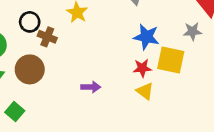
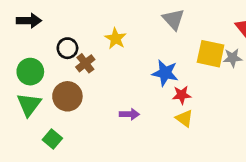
brown cross: (47, 37) -> (85, 63), turned 30
blue star: (146, 37) -> (165, 73), moved
yellow square: (171, 60) -> (211, 54), moved

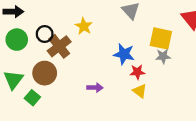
gray star: (233, 58) -> (163, 56), moved
brown cross: (85, 63) -> (59, 46), size x1.5
green circle: (30, 72) -> (17, 40), moved
green square: (52, 139) -> (32, 98), moved

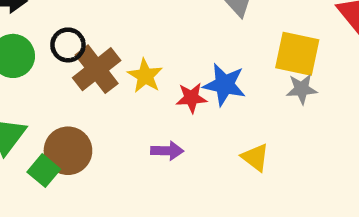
yellow star: (84, 26) -> (145, 76), moved
red star: (137, 72) -> (191, 98), moved
brown circle: (45, 73) -> (68, 151), moved

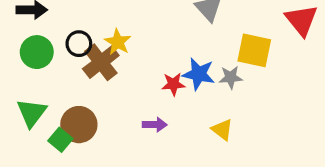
yellow star: (145, 76) -> (118, 42), moved
gray star: (302, 89) -> (231, 77), moved

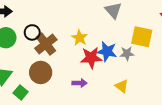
yellow star: (118, 42) -> (80, 38), moved
red star: (173, 84) -> (91, 58), size x1.5
brown circle: (79, 125) -> (41, 72), moved

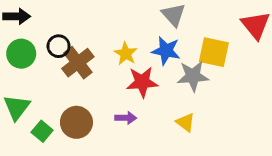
blue star: (107, 51) -> (166, 51), moved
gray star: (127, 54) -> (193, 76), size x1.5
brown circle: (41, 72) -> (76, 122), moved

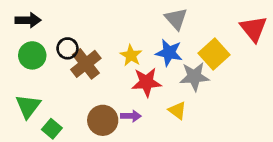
yellow square: (214, 52) -> (214, 54), turned 36
brown circle: (76, 122) -> (103, 120), moved
yellow triangle: (185, 122) -> (177, 110), moved

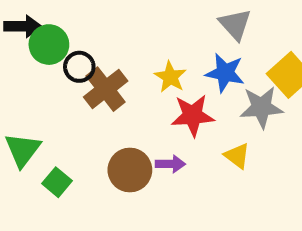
green circle: (32, 55) -> (49, 45), moved

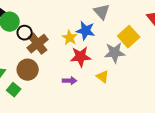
blue star: (225, 73) -> (86, 31), moved
brown circle: (130, 170) -> (28, 70), moved

